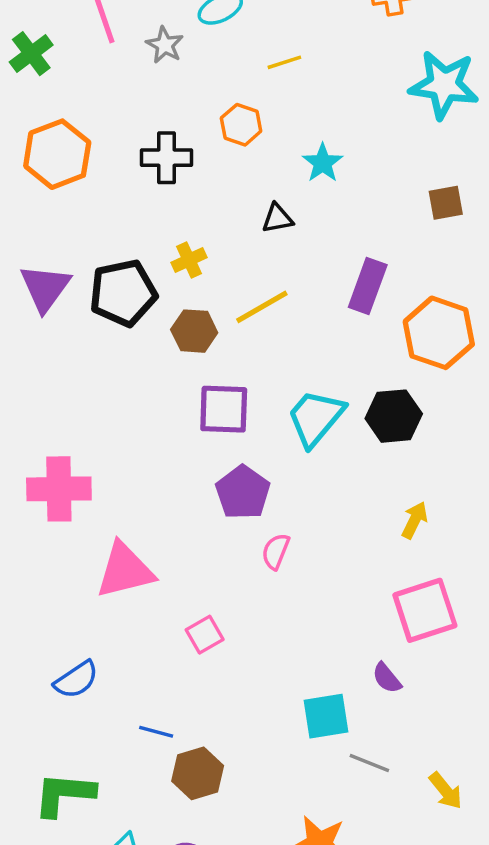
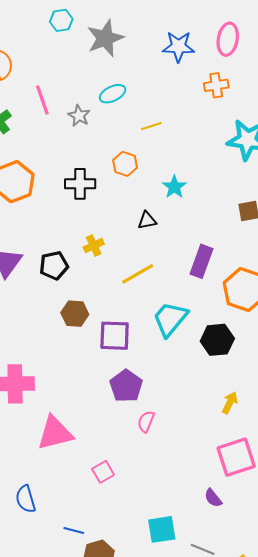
black pentagon: (123, 293) -> (54, 265), size x0.7
brown hexagon: (194, 331) -> (75, 314), moved
cyan trapezoid: (316, 418) -> (170, 319), moved
blue semicircle: (76, 680) -> (26, 499), turned 108
cyan square: (326, 716) -> (162, 529), moved

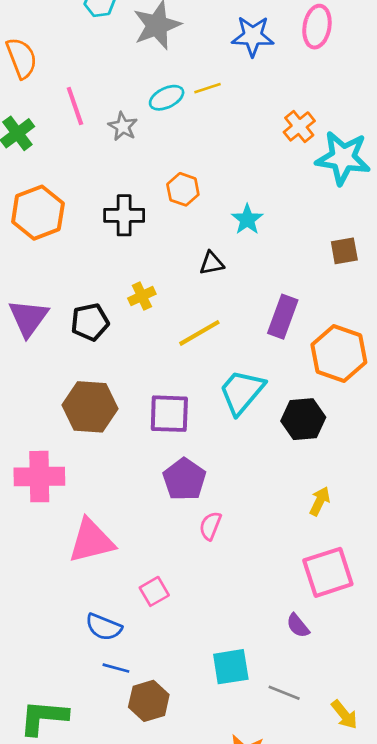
orange cross: (216, 85) -> (299, 126), moved, turned -30
yellow line: (151, 126) -> (208, 88), moved
brown hexagon: (75, 314) -> (90, 407), moved, size x1.5
blue semicircle: (26, 499) -> (104, 627), moved, turned -52

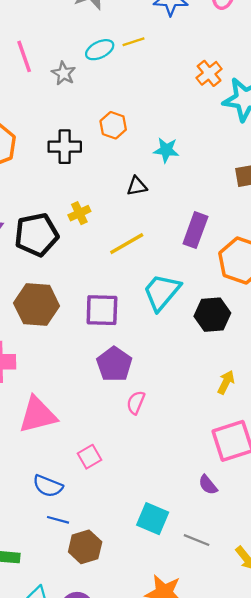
cyan star: (247, 219) -> (166, 150), turned -30
black pentagon: (90, 322) -> (37, 235), size x1.4
cyan square: (231, 667) -> (153, 519), turned 32

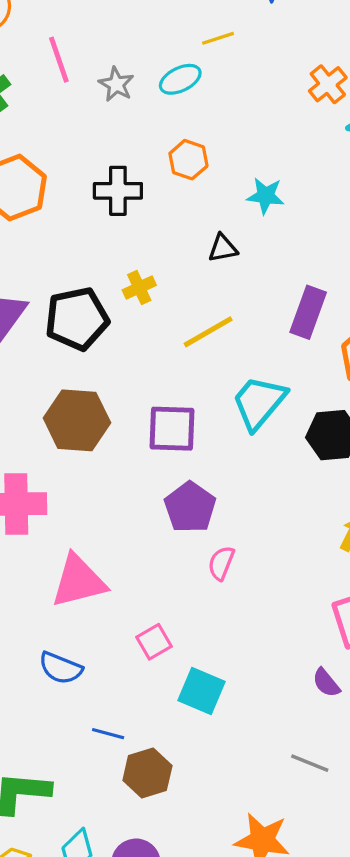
cyan ellipse: (100, 50) -> (180, 79), moved
blue semicircle: (48, 486) -> (61, 668), moved
cyan square: (153, 519) -> (202, 691), moved

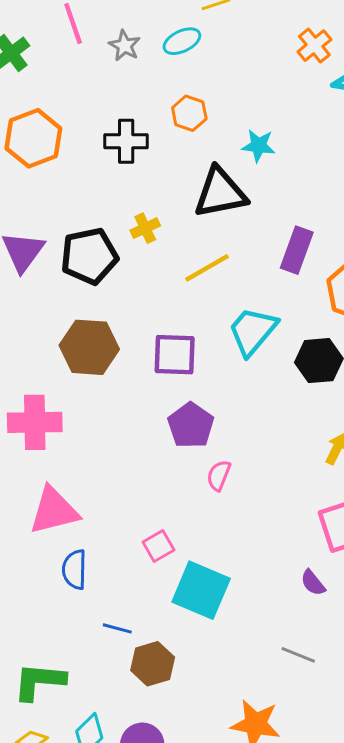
black triangle: (223, 248) -> (220, 193), size x2.0
pink triangle: (79, 581) -> (54, 511), moved
blue semicircle: (61, 668) -> (75, 570), turned 69
cyan square: (202, 691) -> (201, 590), size x1.4

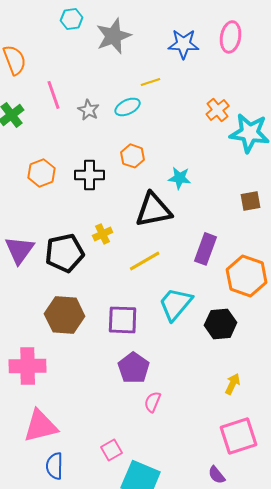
orange hexagon: (33, 138) -> (42, 173), moved, size x0.7

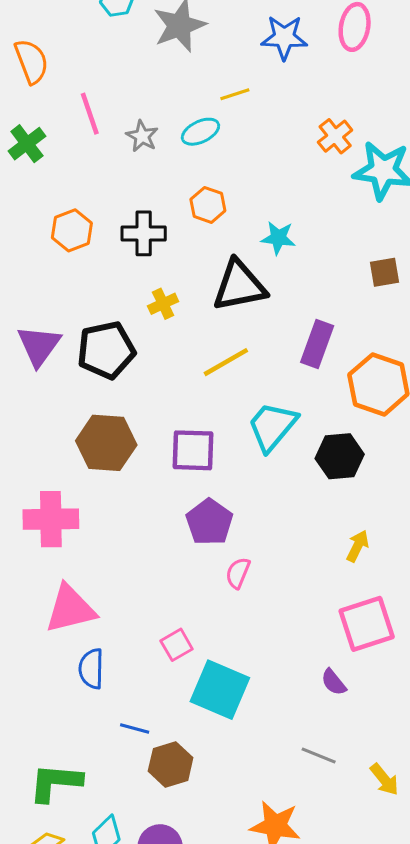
yellow cross: (103, 234) -> (163, 304), moved

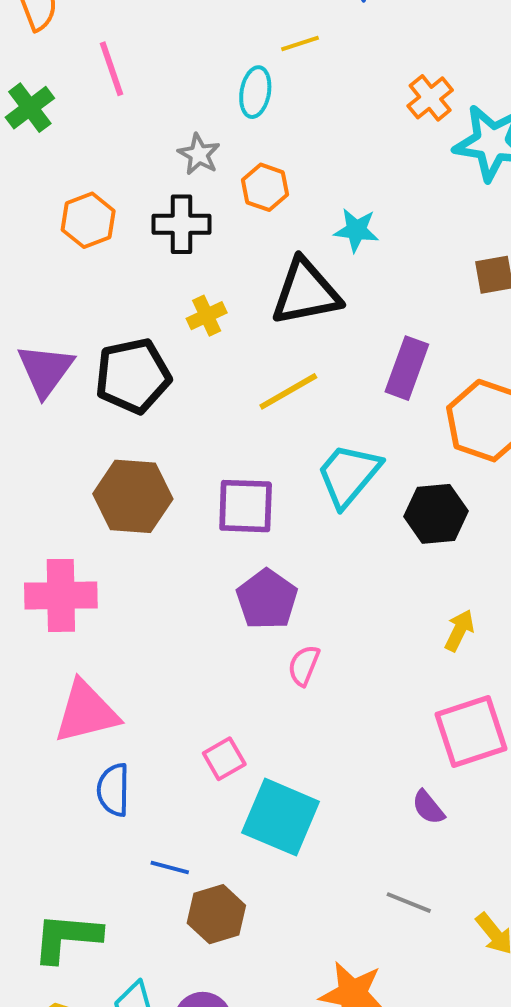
cyan ellipse: (200, 132) -> (255, 92), turned -54
gray star: (142, 136) -> (199, 154), moved

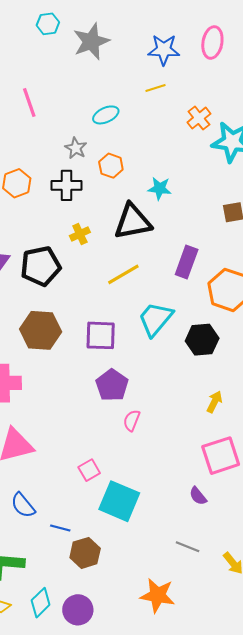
yellow line: (300, 44) -> (156, 88), moved
cyan ellipse: (255, 92) -> (106, 115), turned 55
blue semicircle: (113, 790) -> (23, 505), moved, turned -40

